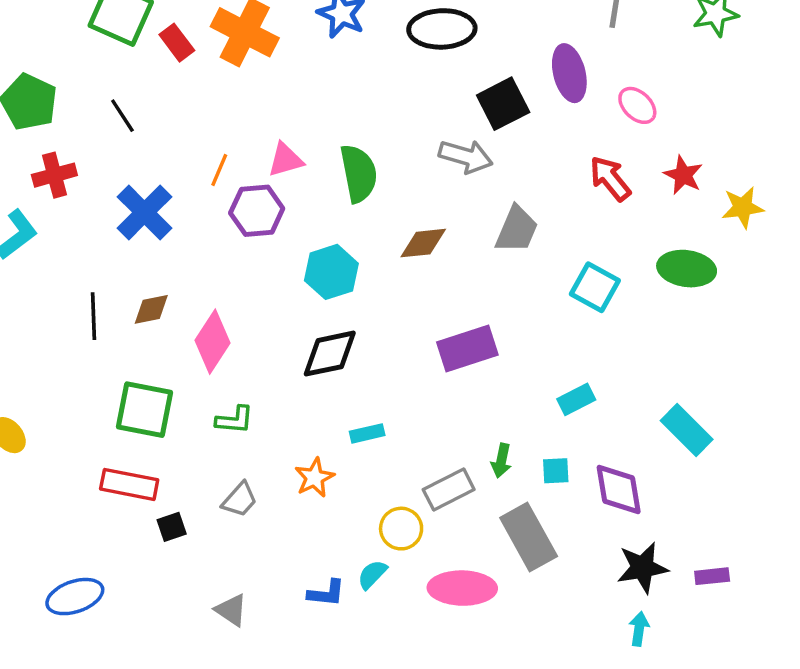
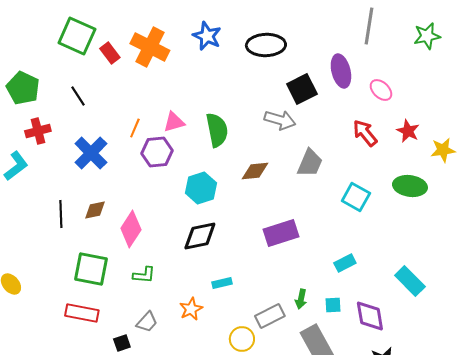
black square: (172, 527) -> (122, 343), moved

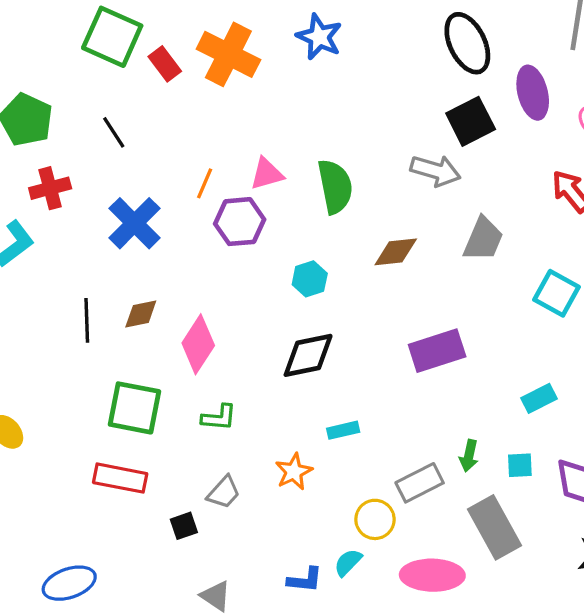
black ellipse: (266, 45) -> (467, 43), moved, turned 66
cyan hexagon: (201, 188) -> (310, 279), size x0.7

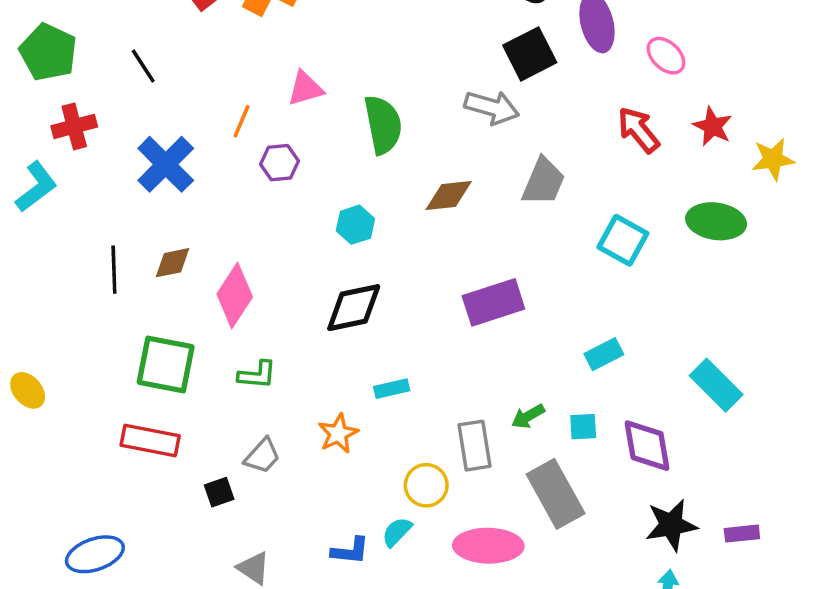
pink triangle: (267, 174) -> (305, 88), moved
purple hexagon: (240, 222) -> (280, 163), size x0.7
green arrow: (469, 456) -> (528, 416), turned 48
gray rectangle: (420, 483) -> (474, 446), turned -72

